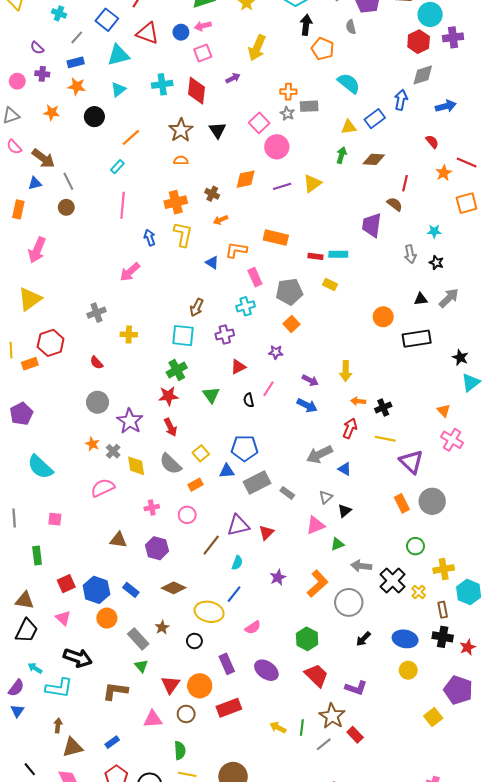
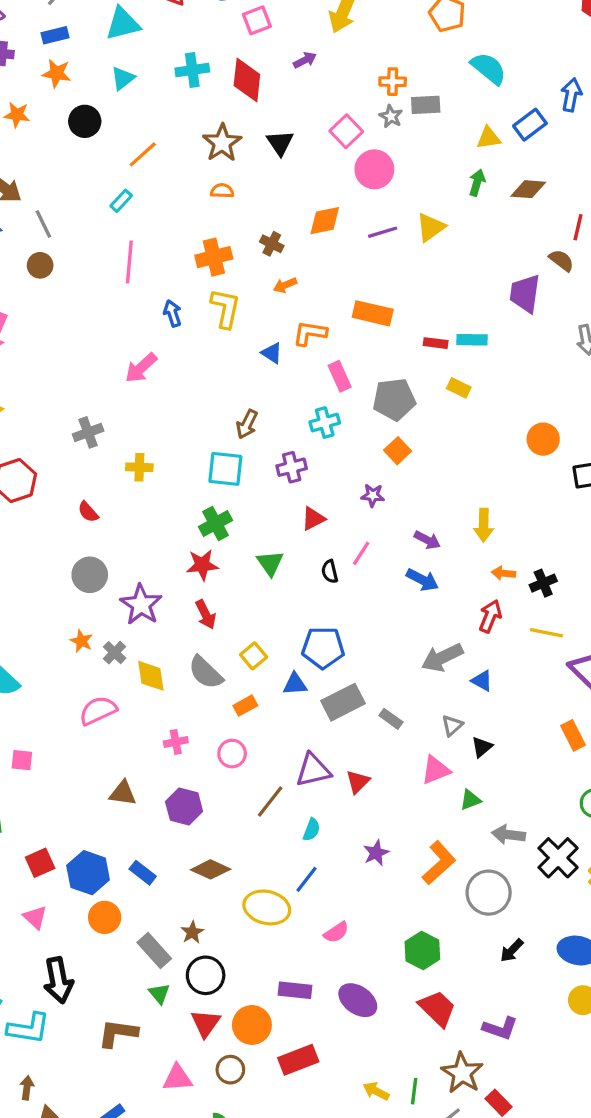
black circle: (194, 641) -> (206, 975), moved, size x1.5
black arrow: (78, 658) -> (58, 980), turned 60
purple rectangle: (227, 664) -> (295, 990), turned -60

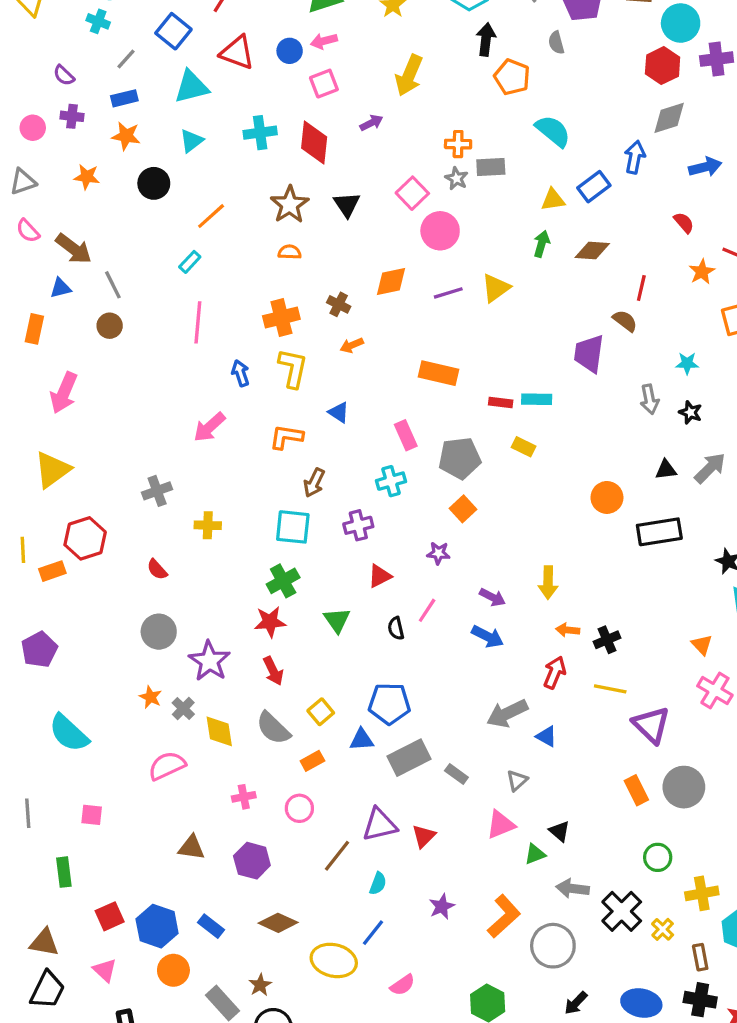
orange L-shape: (310, 333) -> (286, 437), moved
black triangle: (482, 747) -> (560, 831), moved, turned -40

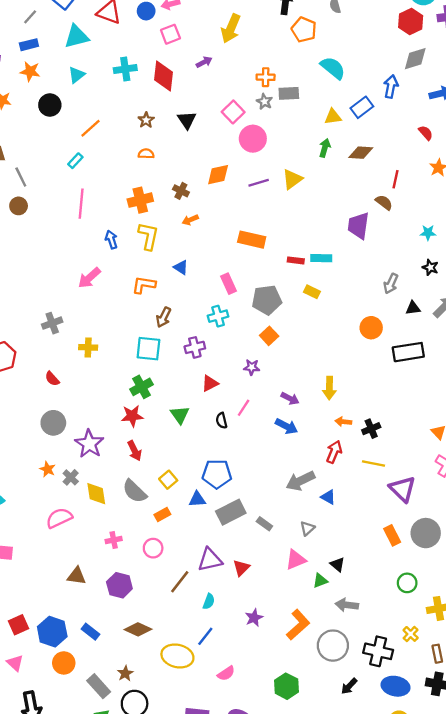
brown star: (290, 205) -> (146, 120), size x0.6
gray arrow: (649, 399) -> (391, 284), moved, turned 36
black cross: (622, 911) -> (378, 651), moved, turned -32

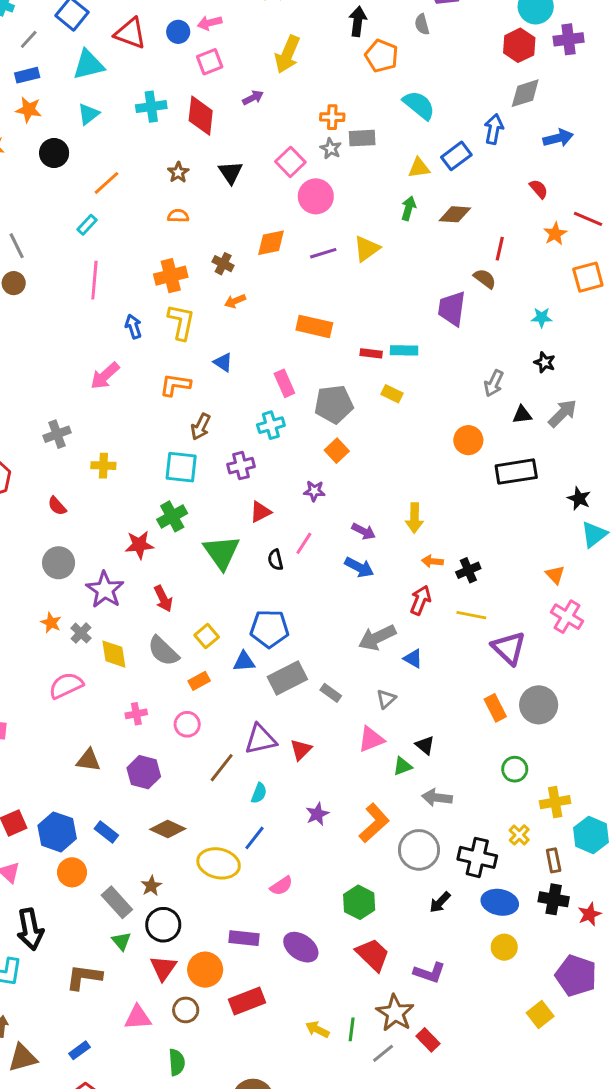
green triangle: (180, 415) -> (222, 552), size x1.5
red star: (132, 416) -> (139, 545), moved

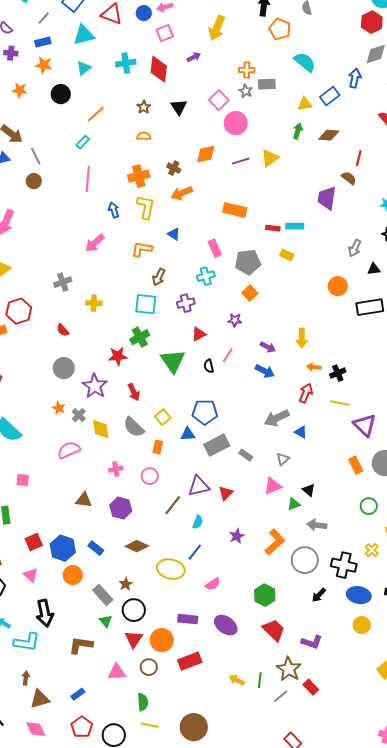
orange arrow: (235, 301) -> (182, 193), size x1.5
orange rectangle: (199, 681) -> (158, 447), turned -48

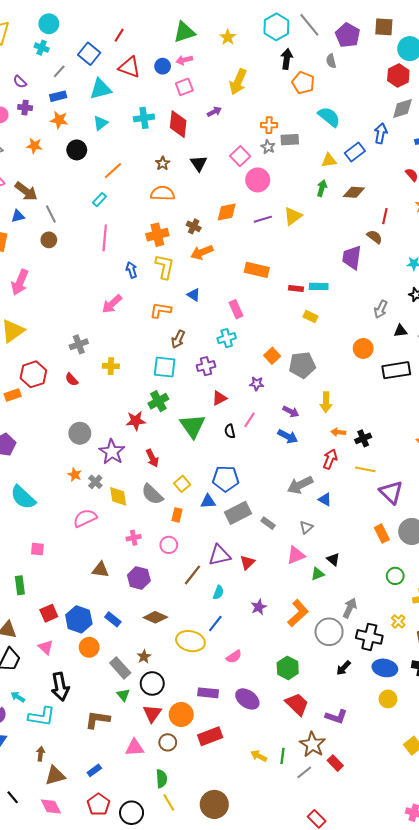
orange semicircle: (144, 136) -> (163, 193), size x1.6
gray pentagon: (248, 262) -> (302, 365), moved
red semicircle: (63, 330) -> (72, 379), moved
gray arrow: (317, 525) -> (350, 608), moved, turned 108
yellow line: (150, 725) -> (169, 802), turned 48

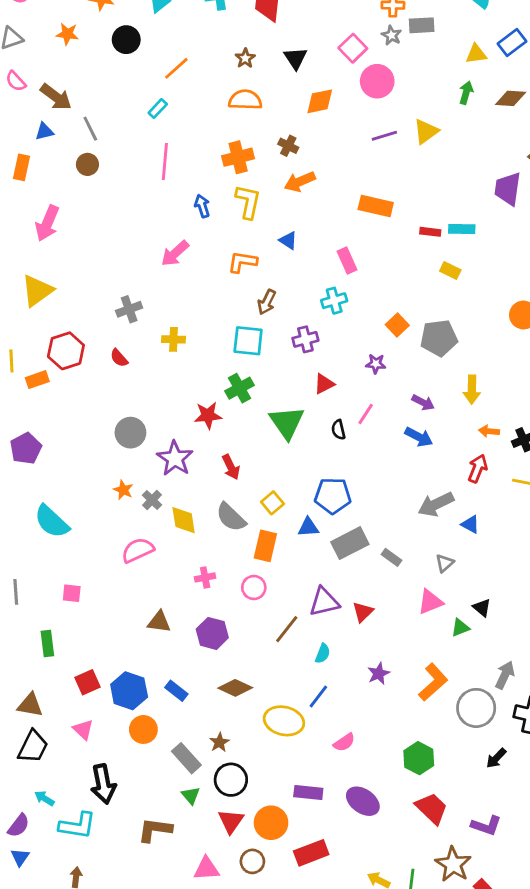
orange diamond: (227, 212) -> (320, 101), moved
orange rectangle: (177, 515) -> (265, 546), size x1.5

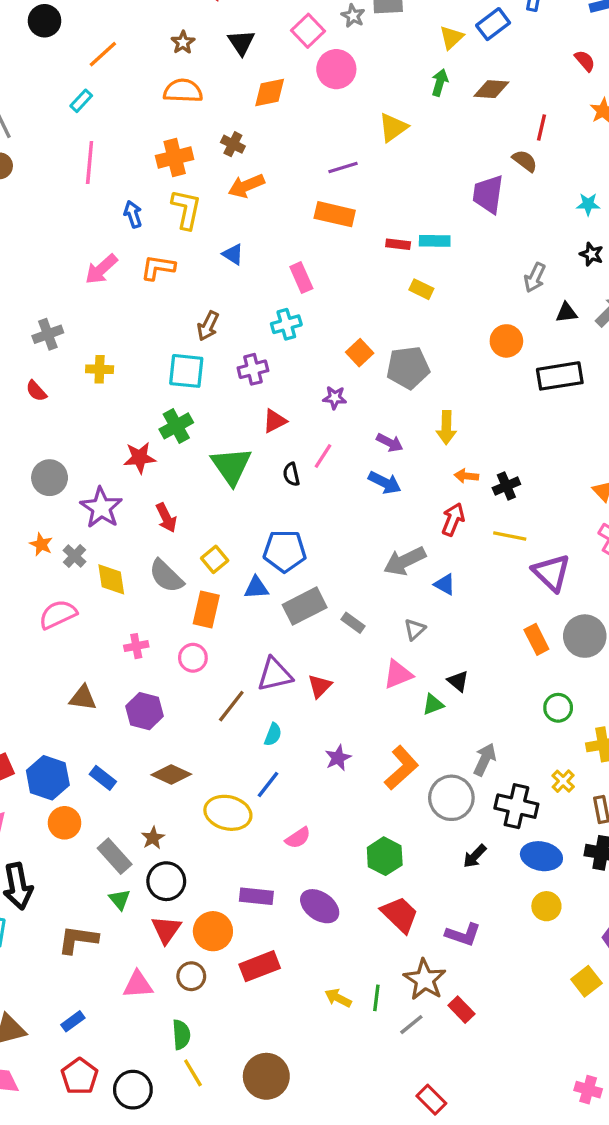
yellow triangle: (476, 54) -> (451, 37), turned -35
purple line: (384, 136) -> (343, 168), moved
orange L-shape: (242, 262) -> (158, 268), moved

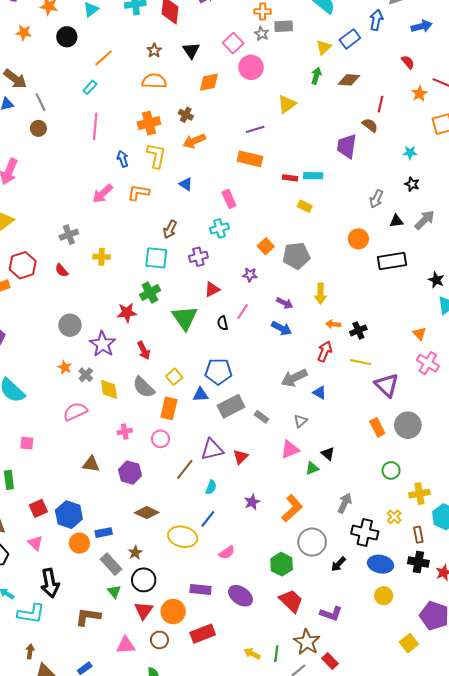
blue rectangle: (103, 778) -> (104, 533), moved, turned -49
gray circle: (451, 798) -> (312, 542), moved

